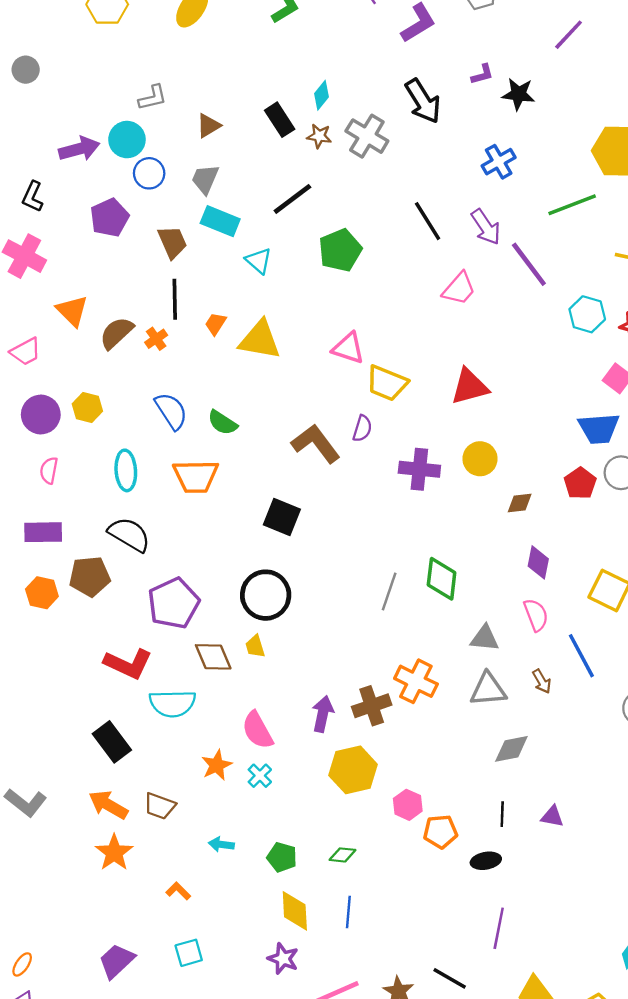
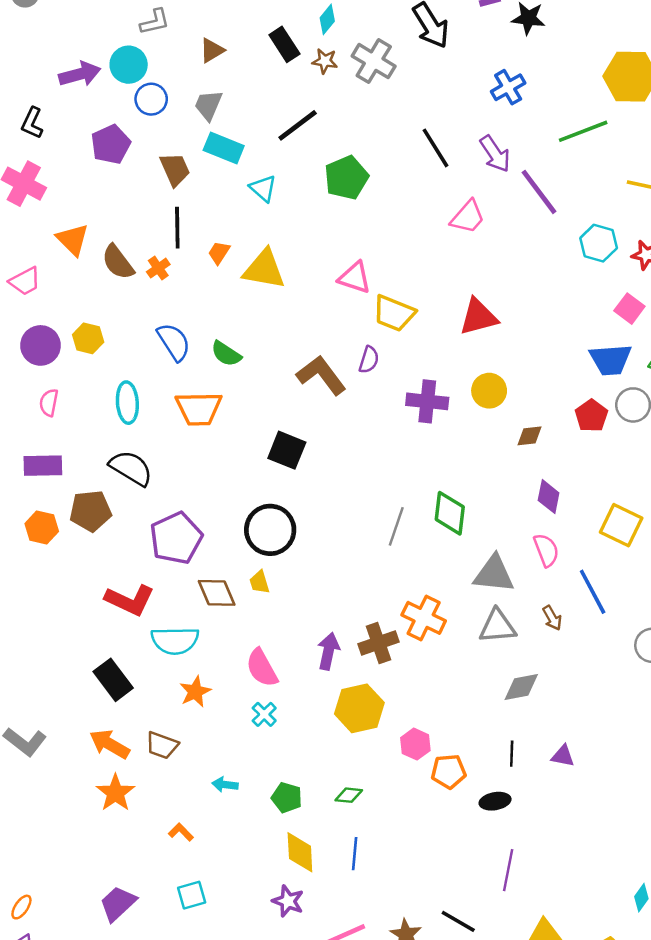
brown semicircle: (116, 333) -> (118, 262), turned -84
gray triangle: (485, 638) -> (494, 574), size x1.4
orange star: (217, 765) -> (195, 692), moved

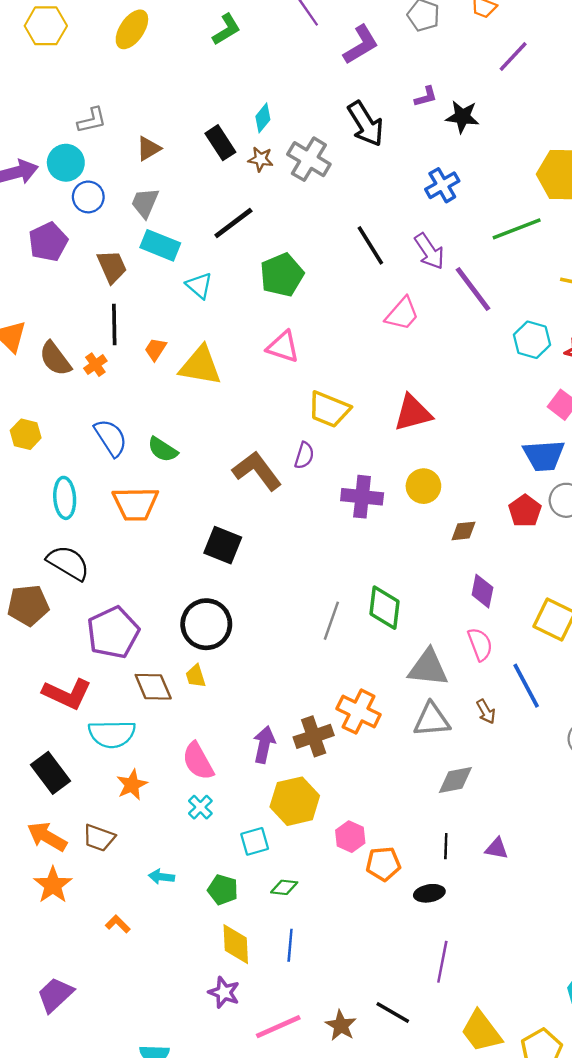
pink triangle: (355, 278) -> (283, 347), moved
cyan square: (192, 895) -> (255, 841), moved

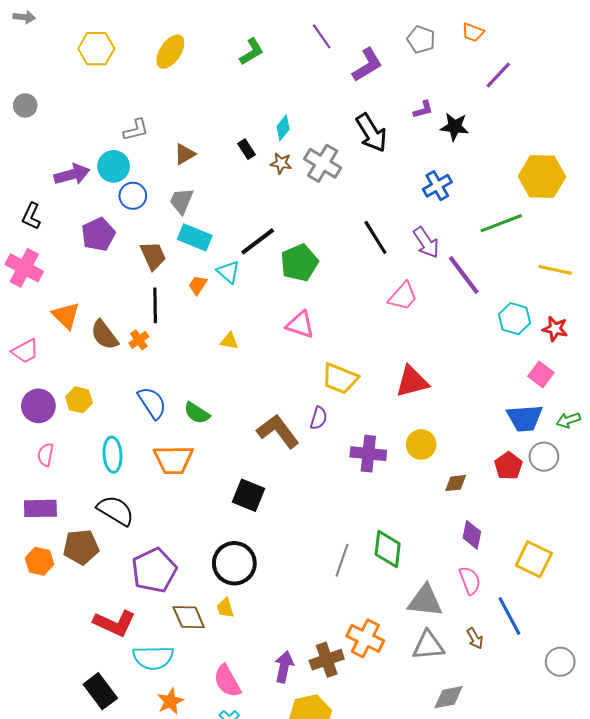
black rectangle: (220, 143) -> (247, 149), size x0.7
black line: (233, 223) -> (258, 241), moved
orange trapezoid: (156, 349) -> (198, 285), moved
yellow triangle: (200, 366) -> (229, 341), size x0.5

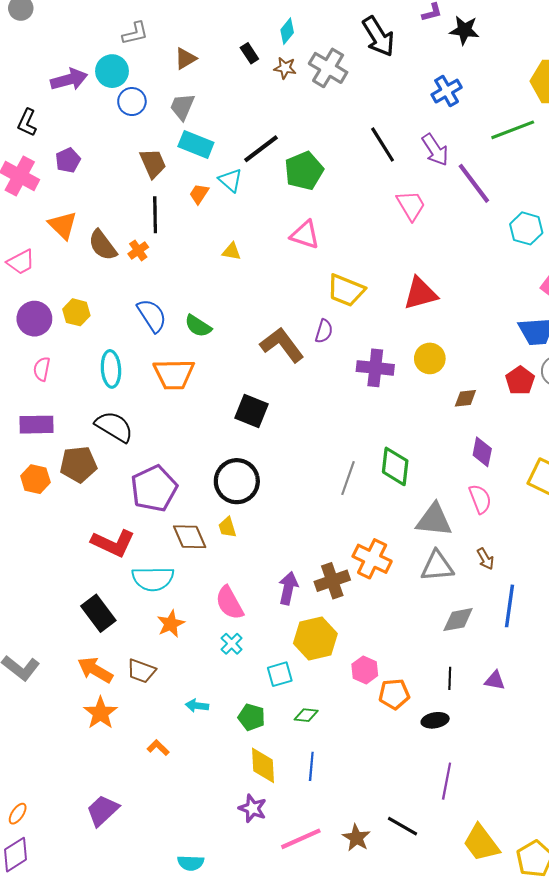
purple pentagon: (98, 234) -> (68, 160), moved, size x0.7
pink trapezoid: (403, 296) -> (411, 205), turned -72
blue line: (509, 616) -> (510, 606), moved, turned 36

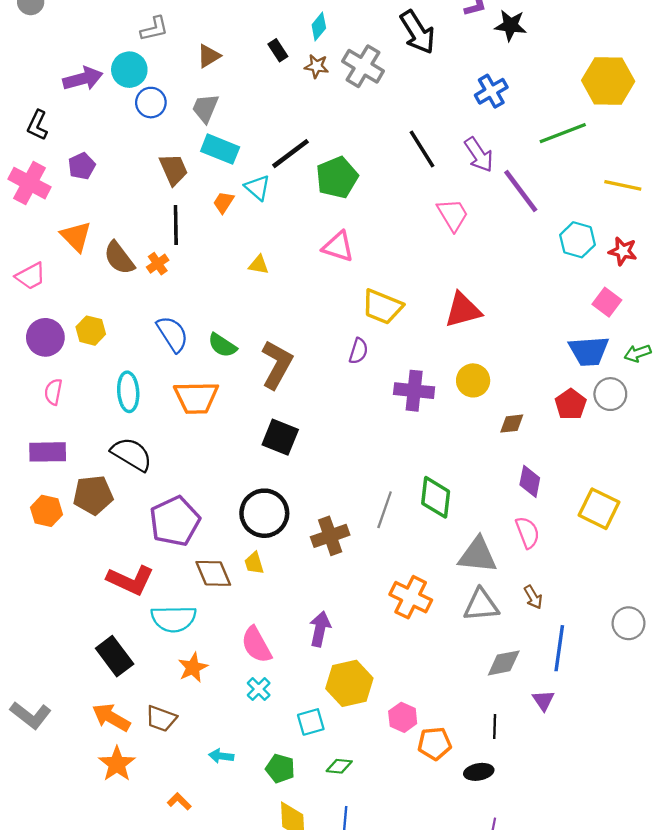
brown L-shape: (282, 345) -> (277, 365), moved, turned 66
brown cross: (332, 581) -> (330, 536), moved
purple triangle: (495, 680) -> (543, 700), moved, turned 45

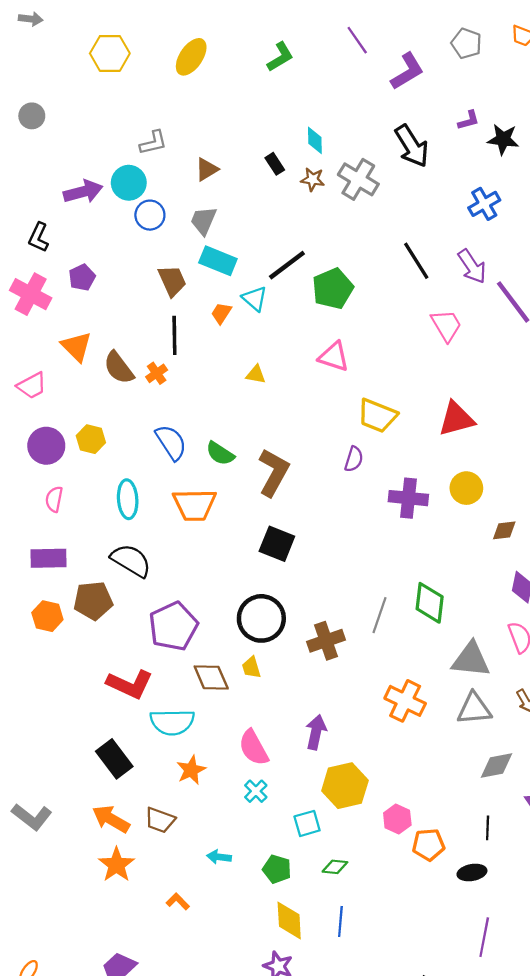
cyan diamond: (319, 27) -> (315, 140), turned -40

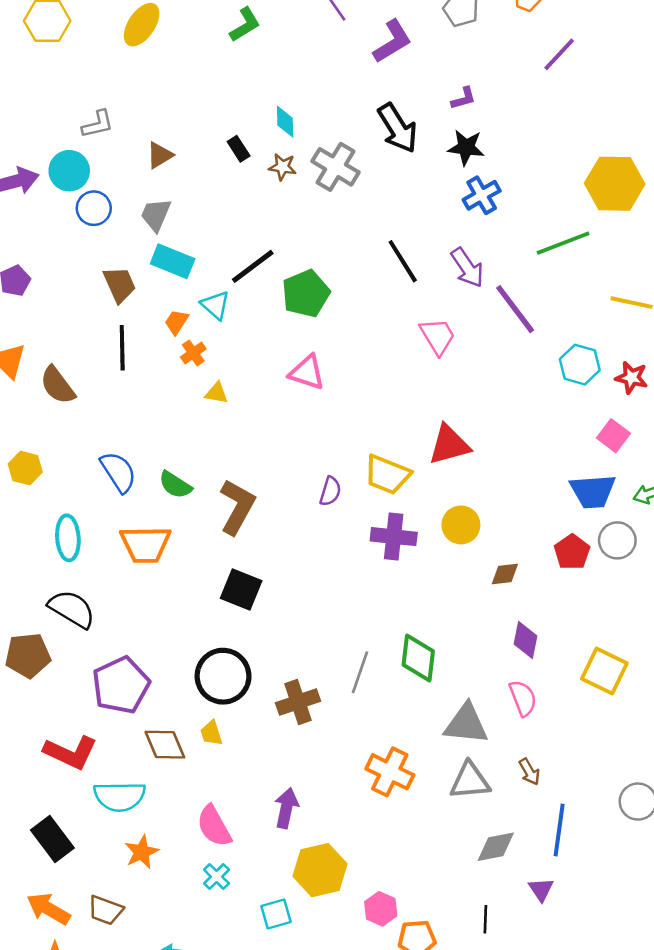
black star: (503, 139) -> (466, 147), moved
orange cross: (157, 373) -> (193, 353), moved
yellow trapezoid: (377, 416) -> (387, 474), moved

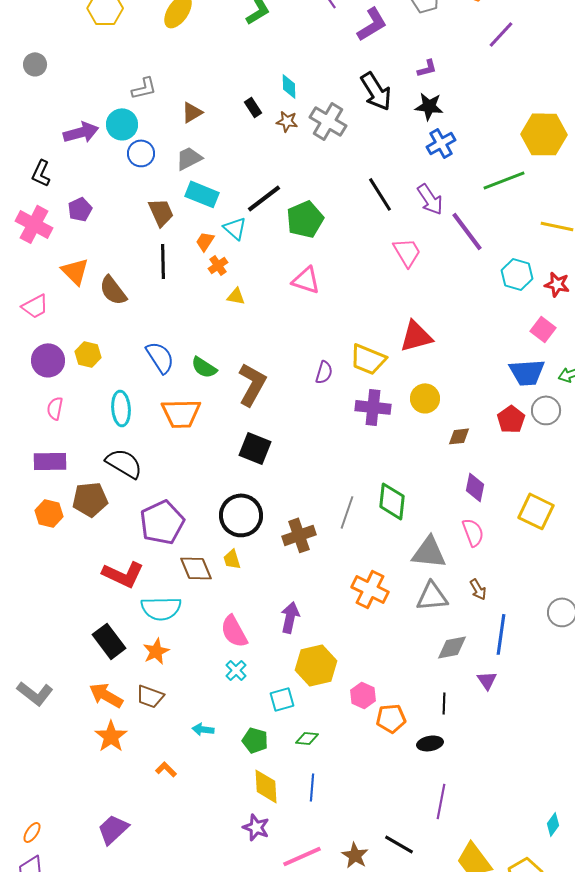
gray trapezoid: (156, 215) -> (189, 158), turned 40
orange star: (142, 852) -> (156, 651), moved

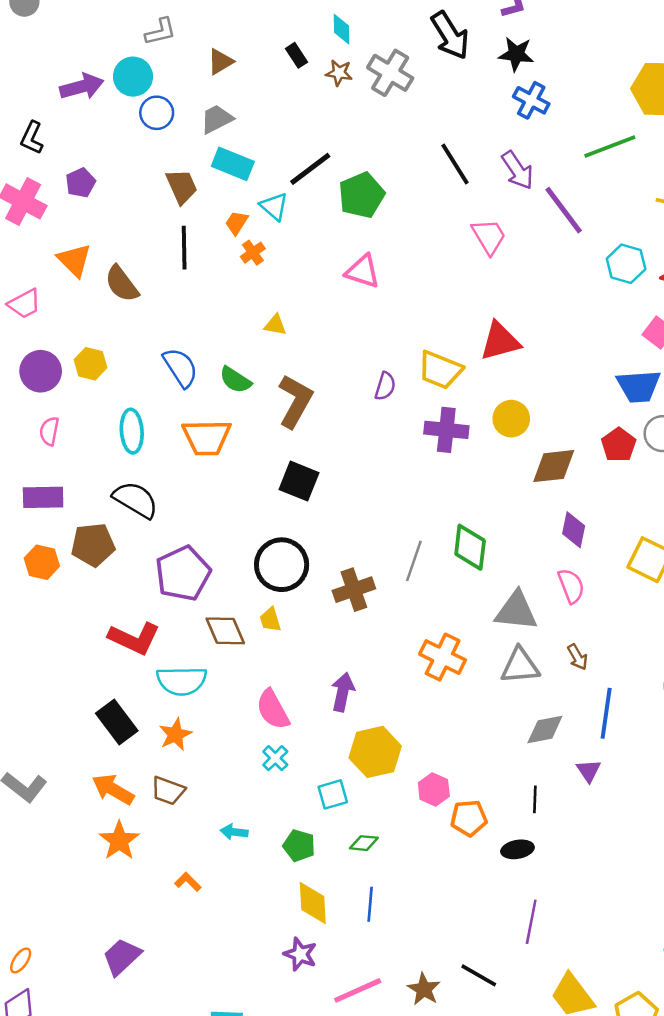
blue cross: (441, 143) -> (531, 100), turned -32
yellow triangle: (236, 296) -> (275, 325), moved
brown diamond: (459, 436) -> (554, 466), size x1.6

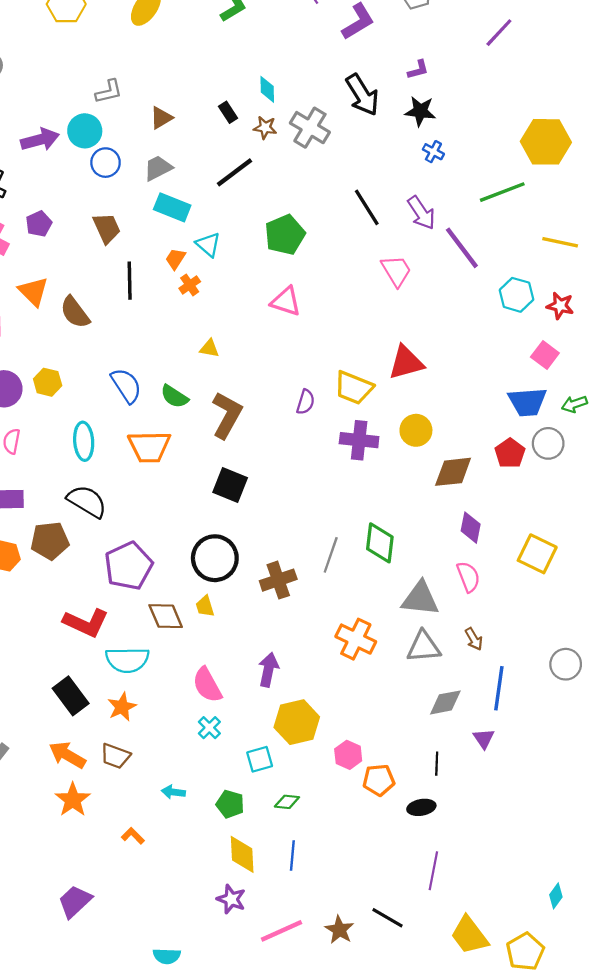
blue cross: (531, 100) -> (433, 152), size x0.7
black line: (310, 169) -> (234, 172), moved
brown trapezoid: (182, 186) -> (107, 228), moved

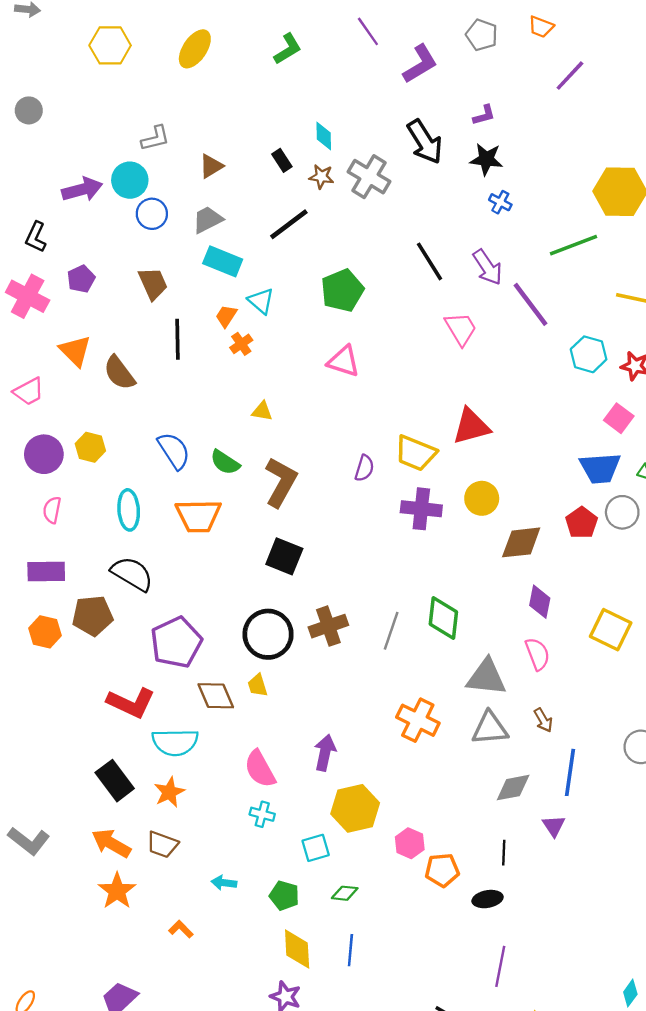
brown cross: (278, 580) -> (328, 626), moved
cyan cross: (209, 728) -> (262, 814), turned -30

